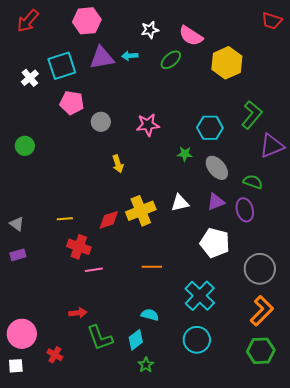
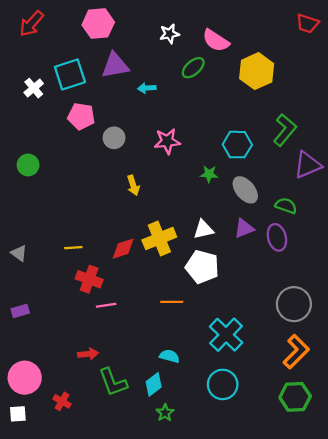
cyan arrow: (130, 56) -> (147, 88), moved
white pentagon: (215, 243) -> (202, 267), moved
purple rectangle: (18, 255) -> (20, 311), moved

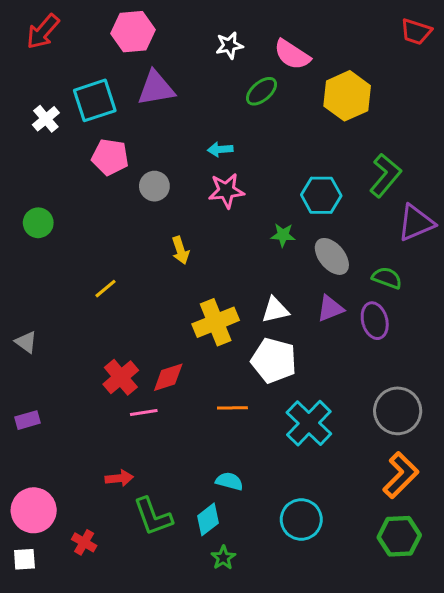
cyan arrow: (147, 88) -> (220, 149), moved
yellow line: (73, 248) -> (106, 289), moved, turned -36
red diamond: (123, 249) -> (168, 377), moved
red cross: (89, 279) -> (121, 377), turned 30
cyan cross: (226, 335) -> (309, 423), moved

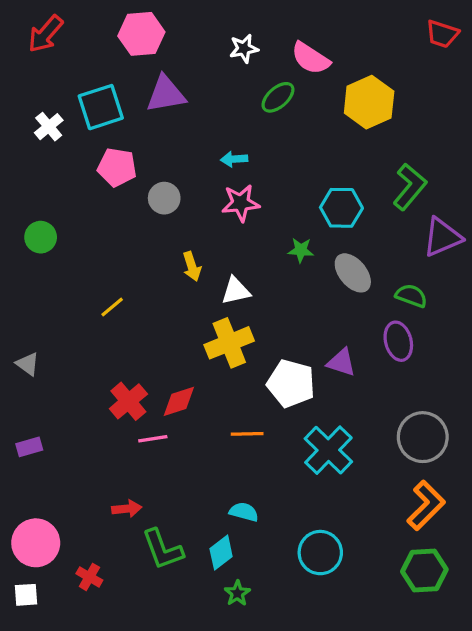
purple triangle: (330, 308) -> (341, 362), moved, turned 40
white triangle: (275, 310) -> (236, 291), moved

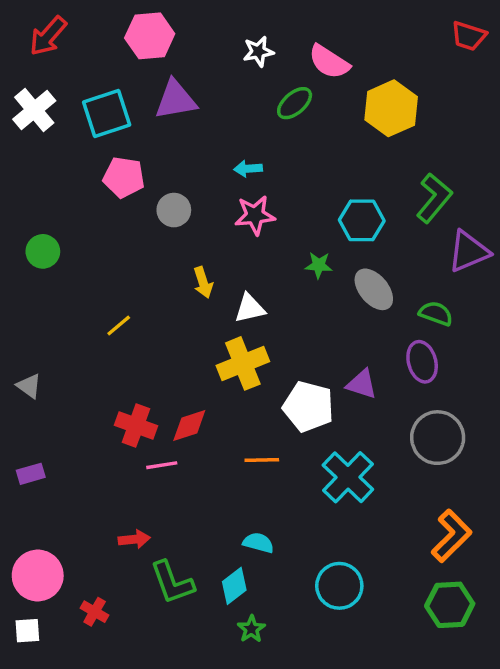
white cross: (49, 127) -> (34, 110), moved, size x1.4
red cross: (128, 401) -> (136, 426), turned -30
gray circle: (423, 437) -> (438, 438), moved

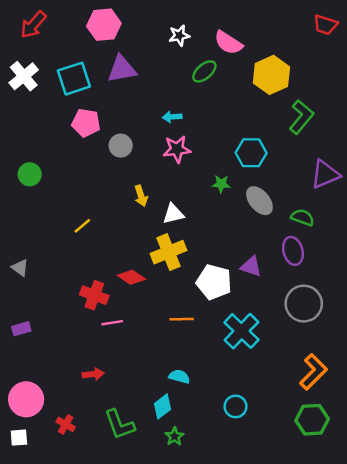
green L-shape: (434, 198) -> (301, 117), moved
red diamond: (189, 426) -> (131, 277), moved, turned 52
green L-shape: (172, 582) -> (119, 424), moved
cyan circle: (339, 586) -> (236, 406), size x0.7

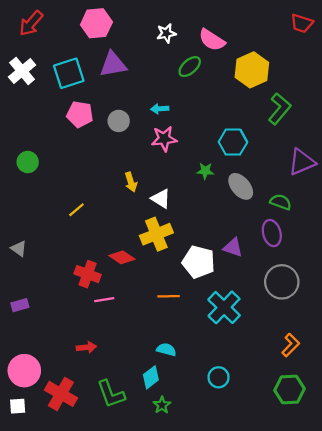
gray circle: (121, 146) -> (119, 121), moved
white triangle: (173, 214) -> (161, 199), turned 45
orange L-shape: (313, 372) -> (291, 345), size x0.7
red cross: (66, 424) -> (61, 394), size x1.8

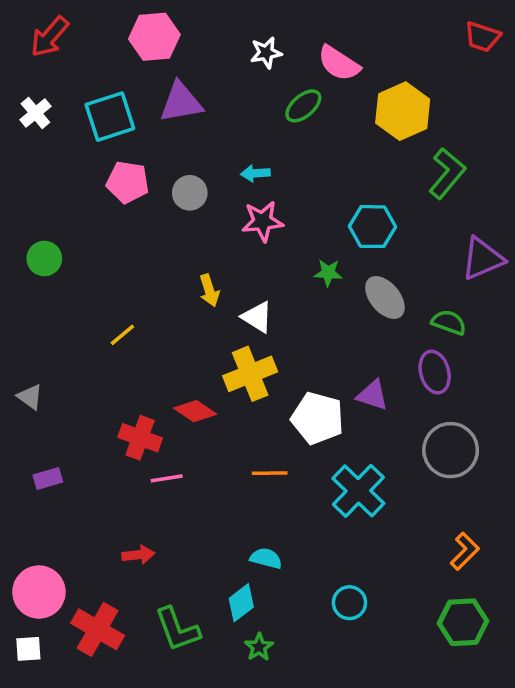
white cross: (22, 71) -> (35, 113), size x0.7
purple rectangle: (20, 305) -> (48, 478), moved

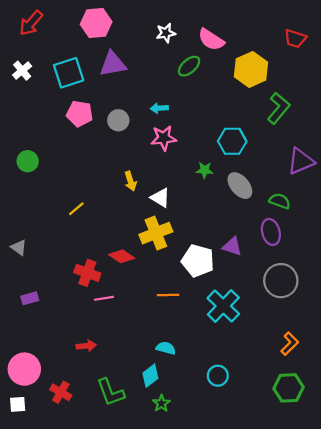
red trapezoid: (483, 37) -> (295, 38), moved
red cross: (98, 629) -> (61, 392), size x0.7

